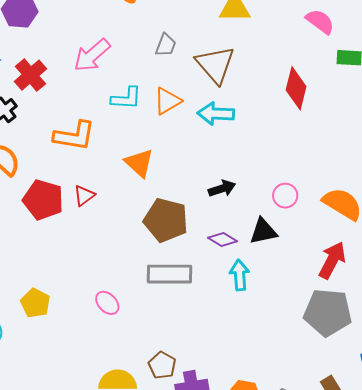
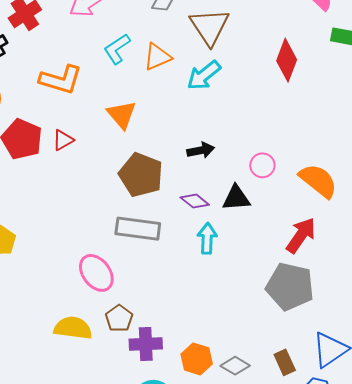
cyan L-shape: (126, 98) -> (117, 49), turned 136
cyan arrow: (216, 114) -> (204, 75), turned -48
pink ellipse: (107, 303) -> (96, 273), moved, size x1.5

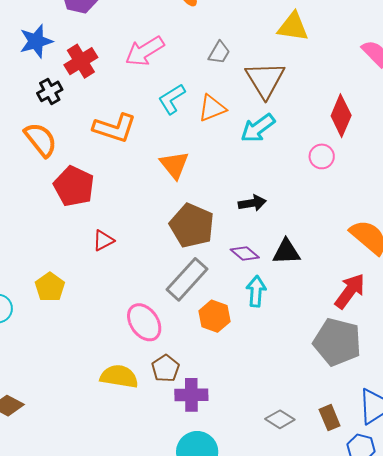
red triangle: (63, 140) -> (103, 240), moved
pink circle: (262, 165) -> (322, 156), moved
gray rectangle: (138, 229) -> (187, 279), turned -57
orange hexagon: (197, 359) -> (215, 316), moved

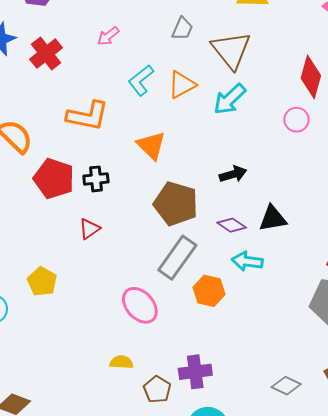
pink arrow: (145, 51) -> (108, 36), size x0.6
black cross: (50, 91) -> (96, 179), moved, turned 30
cyan arrow: (256, 291) -> (247, 261), turned -80
brown pentagon: (166, 368) -> (157, 389), moved
yellow semicircle: (119, 377) -> (121, 362), size x0.6

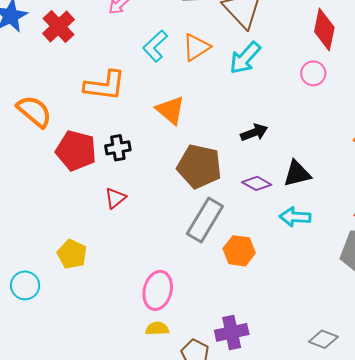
cyan arrow: (247, 261) -> (295, 217), moved
pink ellipse: (140, 305) -> (158, 290), moved, turned 60

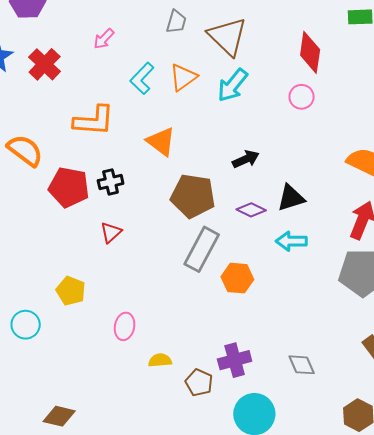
pink ellipse: (158, 290) -> (125, 326), moved, size x0.7
gray diamond: (323, 339) -> (302, 365), moved, turned 48

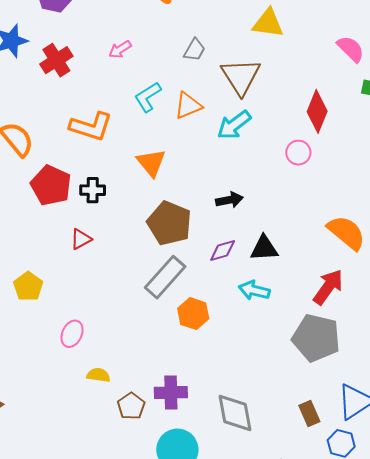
purple diamond: (251, 210) -> (223, 250), turned -56
gray diamond: (302, 365) -> (235, 413), size x1.5

